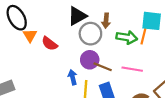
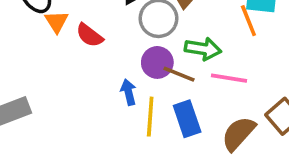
orange line: (144, 35) -> (248, 21), turned -36
green arrow: (127, 37) -> (203, 49), moved

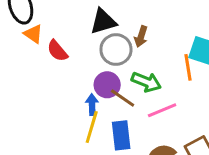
orange triangle: (57, 22) -> (33, 34), turned -36
pink line: (229, 78) -> (162, 110), turned -44
blue arrow: (128, 92) -> (92, 105), moved

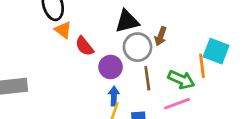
green arrow: (146, 82) -> (181, 80), moved
purple circle: (107, 85) -> (111, 67), moved
brown line: (123, 98) -> (147, 78), moved, turned 45

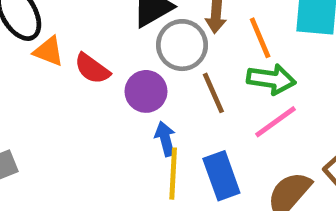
orange line: (202, 66) -> (260, 38), moved

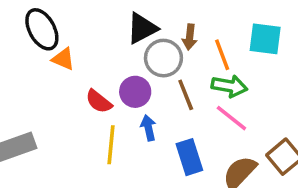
red semicircle: (92, 69) -> (99, 101), moved
pink line: (275, 122) -> (231, 118), turned 72
yellow line: (173, 174) -> (111, 145), moved

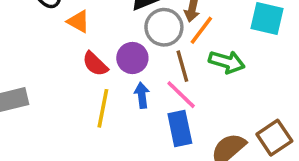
orange line: (222, 55) -> (201, 30), moved, turned 52
orange triangle: (63, 59) -> (78, 21), moved
pink line: (231, 118) -> (181, 95), moved

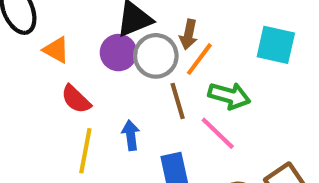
purple circle: (132, 58) -> (118, 53), moved
pink line: (181, 95) -> (218, 133), moved

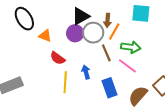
cyan square: (276, 45) -> (141, 13), moved

